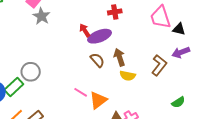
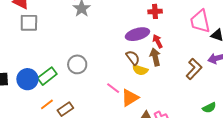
red arrow: (85, 30) -> (158, 41), moved
gray circle: (31, 72) -> (77, 64), moved
yellow semicircle: (128, 76) -> (140, 70), moved

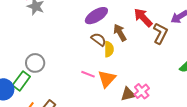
red arrow: (158, 41) -> (143, 18), moved, size x1.5
gray circle: (77, 64) -> (35, 63), moved
yellow semicircle: (140, 70) -> (109, 49), turned -91

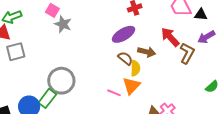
brown arrow: (120, 33) -> (147, 52), turned 132
gray circle: (35, 63) -> (61, 81), size x1.4
orange triangle: (107, 79) -> (131, 86), moved

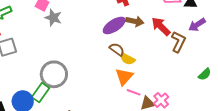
brown arrow: (147, 52) -> (135, 21), moved
yellow semicircle: (135, 68) -> (127, 59), turned 119
pink line: (114, 93) -> (134, 92), moved

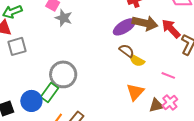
brown arrow: (135, 21) -> (145, 23), size x1.4
orange triangle: (124, 77) -> (135, 92), moved
pink line: (134, 92) -> (168, 75), moved

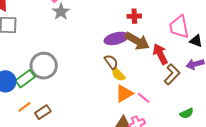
orange triangle: (135, 92) -> (124, 94), moved

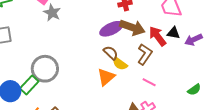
black triangle: (196, 41) -> (173, 33), moved
brown L-shape: (172, 74) -> (145, 54), moved
orange triangle: (124, 94) -> (106, 77), moved

